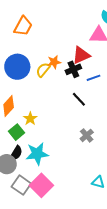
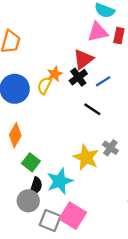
yellow star: (30, 119) -> (86, 157), moved, size x1.6

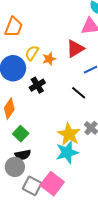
black cross: (78, 77) -> (37, 85), moved
yellow semicircle: (44, 85) -> (32, 53), moved
cyan star: (60, 181) -> (67, 152), moved
black semicircle: (36, 186) -> (23, 155), turned 56

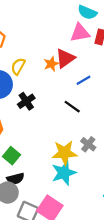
orange star: (49, 59) -> (51, 64), moved
yellow star: (69, 134) -> (65, 153), turned -30

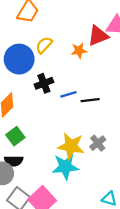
red triangle: (65, 58) -> (98, 36), moved
blue line: (84, 80) -> (68, 94), moved
black line: (72, 107) -> (90, 100), turned -56

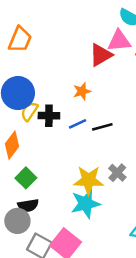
yellow semicircle: (44, 45) -> (29, 111), moved
orange star: (79, 51) -> (82, 91), moved
black cross: (44, 83) -> (49, 116), turned 30

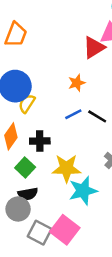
black cross: (49, 116) -> (40, 141), moved
black line: (102, 127) -> (97, 116), turned 48
yellow star: (89, 180) -> (66, 168), moved

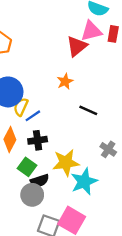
blue line: (73, 114) -> (33, 116), moved
black semicircle: (28, 194) -> (40, 181), moved
gray circle: (18, 209) -> (32, 195), moved

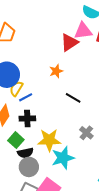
gray circle: (32, 195) -> (29, 167), moved

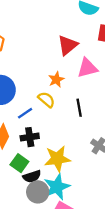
pink triangle: (83, 31) -> (87, 68), moved
yellow semicircle: (16, 89) -> (46, 100), moved, turned 105
black line: (73, 98) -> (79, 108), turned 56
cyan star: (63, 158) -> (57, 187), moved

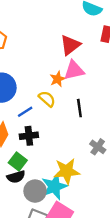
pink triangle: (87, 68) -> (74, 70), moved
yellow star: (57, 159) -> (67, 171), moved
black semicircle: (32, 176) -> (16, 177), moved

